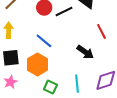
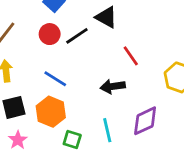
black arrow: (85, 52) -> (113, 86), turned 144

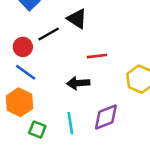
red circle: (50, 34) -> (23, 47), moved
red line: (131, 56) -> (97, 56), turned -66

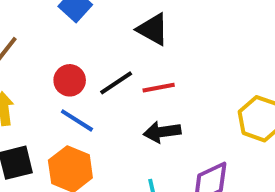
black line: (49, 34) -> (116, 83), moved
red line: (97, 56) -> (159, 88), moved

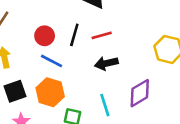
black line: (116, 83) -> (74, 35), turned -35

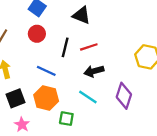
red circle: (45, 36) -> (37, 34), moved
purple diamond: (140, 93) -> (124, 96), turned -40
cyan line: (105, 105) -> (88, 97), moved, turned -36

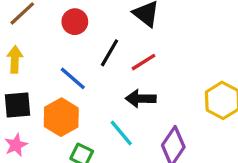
red line: (89, 47) -> (144, 62), turned -30

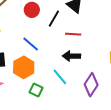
black line: (109, 53) -> (54, 19), moved
red line: (144, 62) -> (73, 34), turned 35

